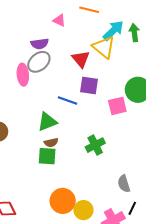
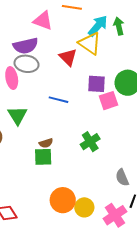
pink triangle: (59, 20) -> (43, 21), size x1.5
purple semicircle: (40, 44) -> (26, 46), size x1.4
gray ellipse: (39, 62) -> (27, 64), turned 55
purple square: (89, 86) -> (96, 84), moved
green triangle: (47, 122) -> (18, 115), moved, turned -35

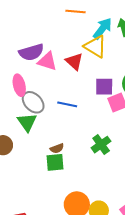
pink triangle: (43, 21) -> (47, 61), moved
gray ellipse: (27, 64) -> (33, 102), moved, turned 40

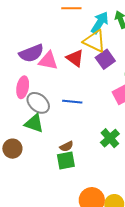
pink ellipse: (19, 85) -> (23, 87), turned 30
purple square: (104, 87) -> (105, 59), moved, turned -30
green triangle: (27, 122) -> (34, 123), turned -30

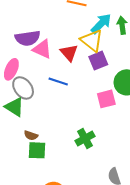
blue line: (72, 102) -> (58, 82), moved
brown semicircle: (66, 146) -> (31, 135), moved, turned 32

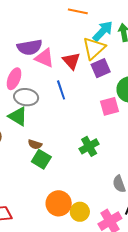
yellow triangle: (92, 41) -> (94, 48), turned 40
blue line: (58, 82) -> (61, 90), turned 54
gray ellipse: (23, 88) -> (26, 97), turned -45
green square: (37, 150) -> (41, 159), turned 30

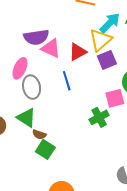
red triangle: (71, 61) -> (78, 52), turned 42
gray ellipse: (26, 97) -> (32, 87), turned 70
green triangle: (18, 116) -> (26, 118), moved
green cross: (89, 146) -> (99, 117), moved

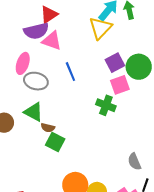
red triangle: (78, 52) -> (49, 15), moved
purple square: (107, 60) -> (115, 63), moved
gray ellipse: (32, 87) -> (36, 81), turned -60
green cross: (99, 117) -> (106, 105), turned -36

